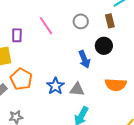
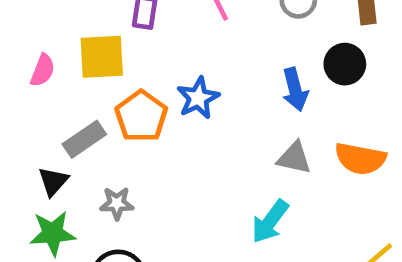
blue star: (55, 86) -> (198, 98), moved
gray triangle: (77, 89) -> (294, 158), moved

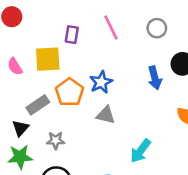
pink semicircle: (43, 70) -> (15, 66), turned 126
gray triangle: (294, 158) -> (106, 115), moved

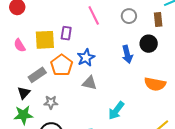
purple rectangle: (72, 35) -> (66, 33), moved

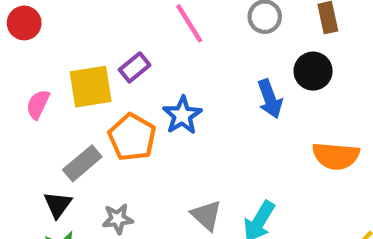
purple rectangle: (66, 33) -> (135, 67), turned 48
pink semicircle: (20, 45) -> (38, 104), turned 64
gray triangle: (89, 83) -> (206, 215), moved, turned 35

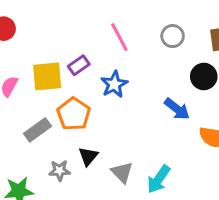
blue arrow: (270, 99) -> (177, 109), moved, turned -36
blue star: (182, 115) -> (114, 84), moved
black triangle: (58, 205) -> (88, 156), moved

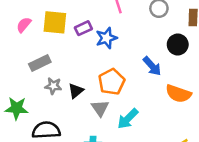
purple rectangle: (79, 65) -> (83, 28), moved
orange pentagon: (74, 114) -> (112, 82), moved
gray star: (60, 171) -> (53, 86), moved

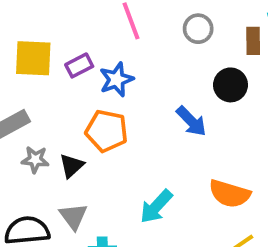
orange pentagon: (112, 82) -> (107, 131), moved, turned -30
orange semicircle: (178, 94) -> (230, 194), moved
gray triangle: (100, 108) -> (73, 216), moved

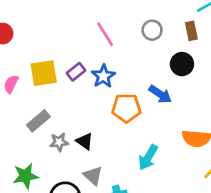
orange pentagon: (107, 131) -> (126, 108), moved
black triangle: (71, 166) -> (85, 141), turned -30

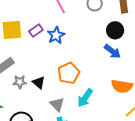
blue arrow: (160, 94) -> (112, 51), moved
orange pentagon: (126, 108) -> (69, 73), moved, turned -30
gray triangle: (93, 176) -> (57, 104), moved

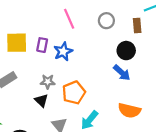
purple rectangle: (36, 31) -> (42, 45), turned -48
gray star: (20, 82) -> (48, 82), moved

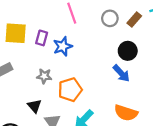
brown rectangle: (137, 25) -> (134, 19), moved, turned 40
black triangle: (41, 101) -> (35, 106), moved

